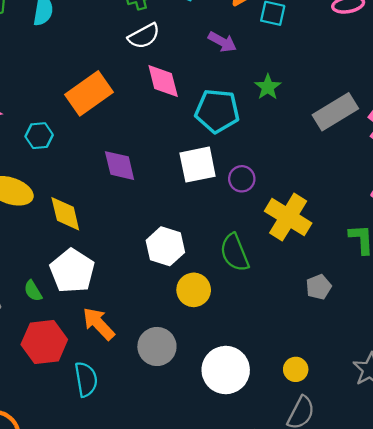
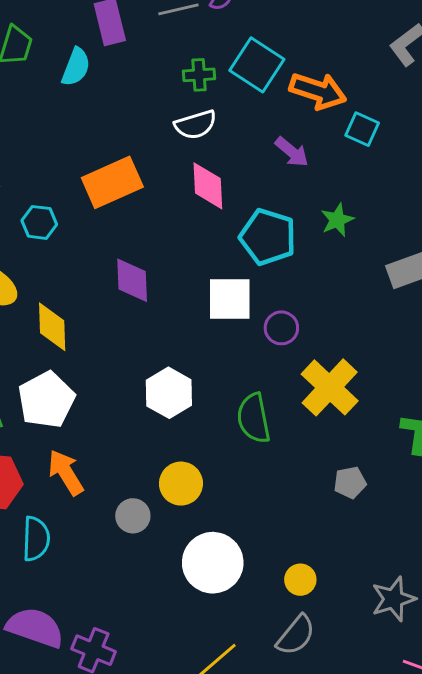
yellow circle: (194, 290) -> (181, 484), moved
gray circle: (157, 346) -> (133, 516), size x0.7

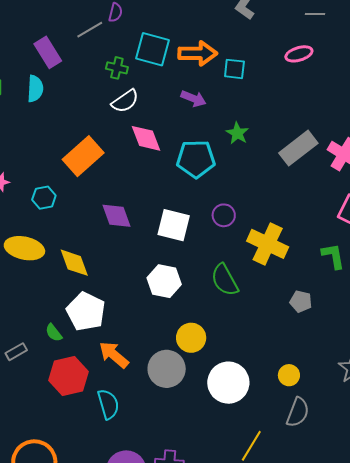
green cross: (199, 75) -> (117, 68), turned 35
white square: (230, 299) -> (174, 225), moved, turned 32
gray pentagon: (350, 482) -> (301, 302), turned -30
gray circle: (133, 516) -> (167, 369), size x1.6

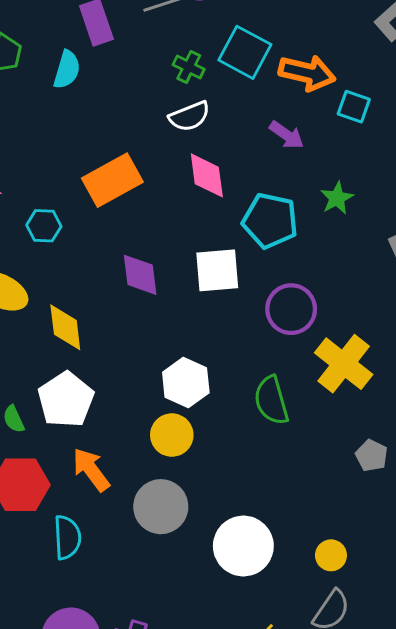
purple circle: (224, 215) -> (291, 309), size x1.5
white square: (174, 225) -> (217, 270), moved, turned -32
yellow circle: (191, 338) -> (172, 435), moved

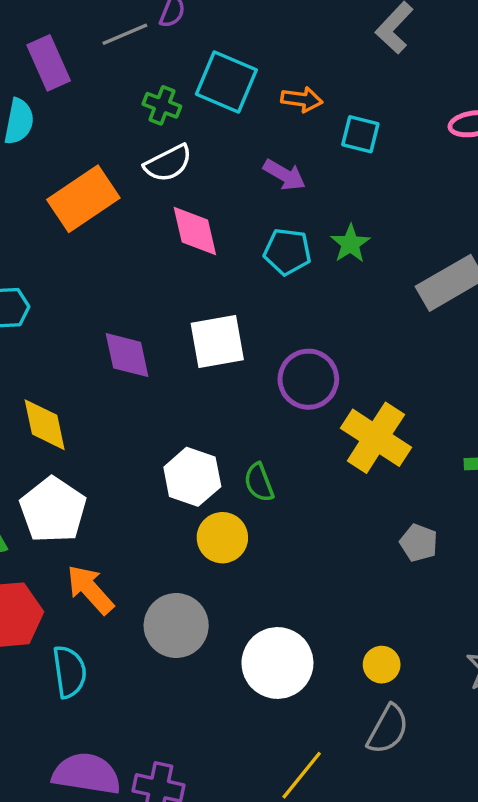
orange arrow: (307, 73) -> (302, 99), size x0.6
orange rectangle: (112, 180) -> (83, 199), moved
cyan pentagon: (270, 221) -> (287, 252), moved, size x0.7
green semicircle: (271, 400) -> (259, 482), moved, size x0.7
yellow circle: (172, 435) -> (222, 538), moved

